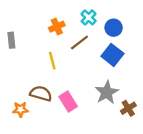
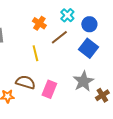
orange cross: (57, 27) -> (39, 23), turned -32
pink rectangle: (68, 101) -> (49, 89), turned 54

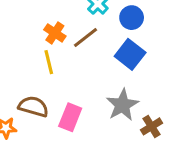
orange cross: (39, 23) -> (55, 33), moved

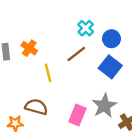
orange cross: (55, 33) -> (29, 48), moved
pink rectangle: (70, 117) -> (77, 115), moved

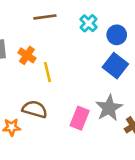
orange cross: (29, 48) -> (27, 55), moved
brown line: (76, 54) -> (45, 17), moved, turned 30

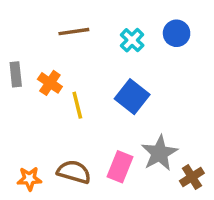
blue circle: (117, 35) -> (177, 33), moved
blue square: (115, 66) -> (132, 97), moved
brown semicircle: (35, 109) -> (74, 172), moved

